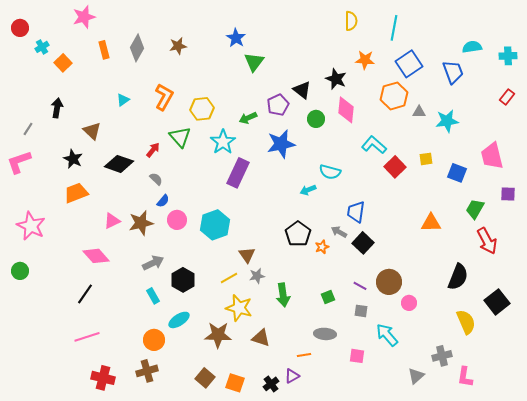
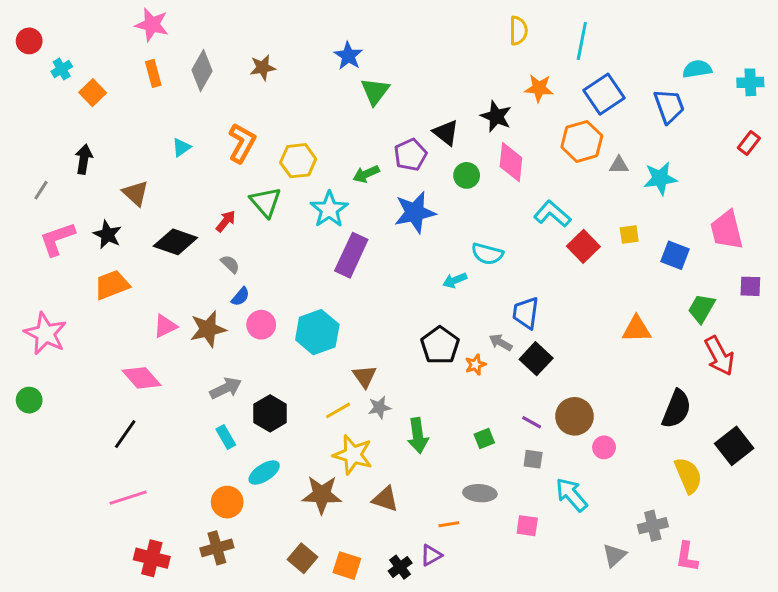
pink star: (84, 17) -> (152, 25), moved, turned 30
pink L-shape: (19, 162) -> (57, 239), moved

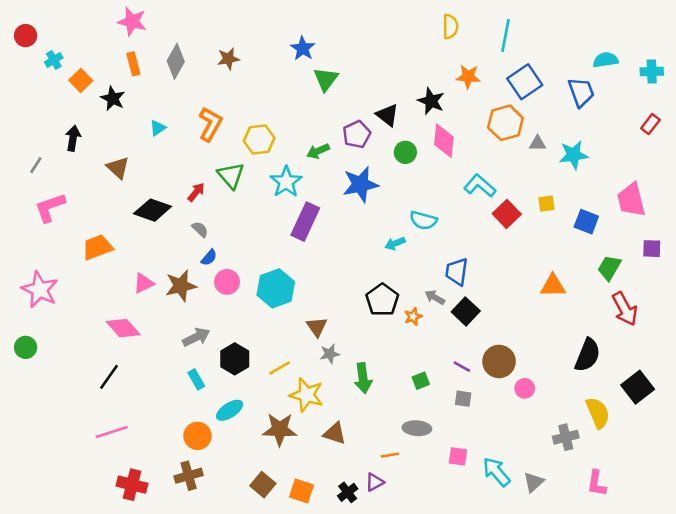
black star: (107, 235) -> (113, 98), moved
yellow line: (338, 410) -> (280, 368), moved
cyan arrow: (572, 495) -> (496, 472), moved
gray cross: (653, 526) -> (566, 437), moved

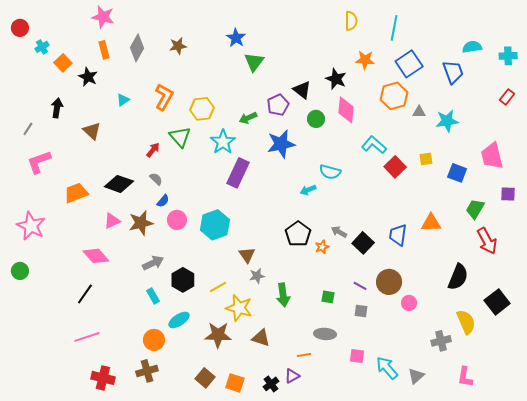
black diamond: (153, 210) -> (119, 184), moved
blue trapezoid: (457, 272) -> (398, 235), moved
green square: (421, 381) -> (328, 297), turned 32

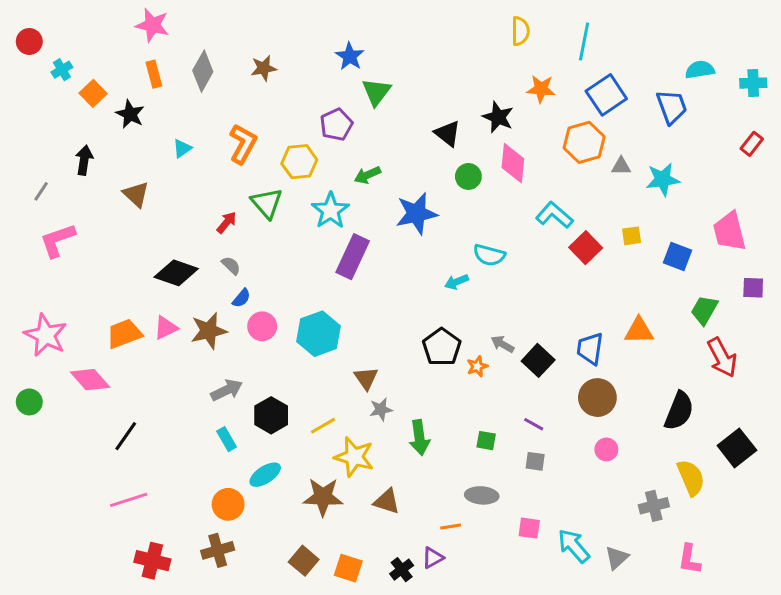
purple pentagon: (278, 105) -> (336, 125), moved
orange trapezoid: (76, 193) -> (124, 334), moved
pink diamond: (96, 256) -> (90, 380), moved
brown circle: (389, 282) -> (597, 398), moved

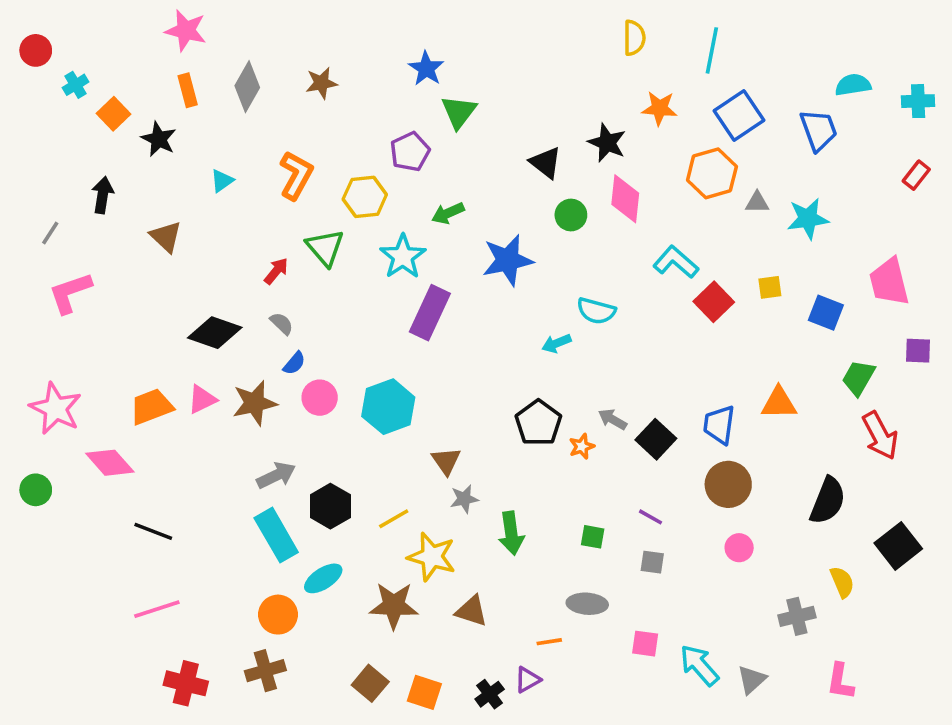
black line: (126, 436) -> (153, 531), turned 76
cyan rectangle: (227, 439) -> (276, 535), size x1.8
yellow semicircle: (691, 478) -> (842, 582), size x0.7

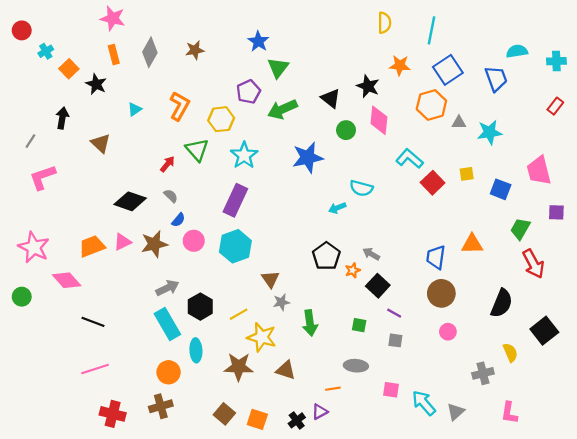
green arrow: (448, 213) -> (282, 109), moved, size x1.5
purple rectangle: (430, 313) -> (235, 200), moved
black square: (656, 439) -> (378, 286), moved
cyan ellipse: (323, 578) -> (196, 350), turned -60

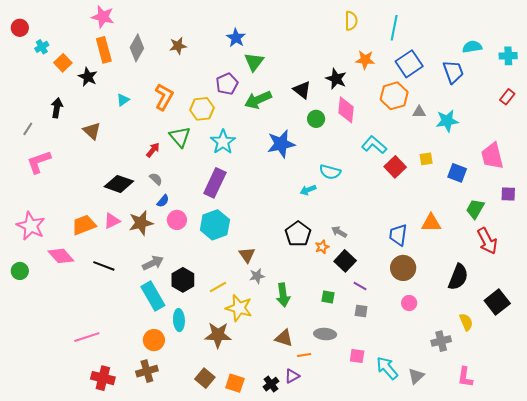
orange rectangle: (114, 55) -> (104, 50), size x1.4
black line: (93, 322) -> (104, 266), moved
brown triangle: (286, 370) -> (284, 338), moved

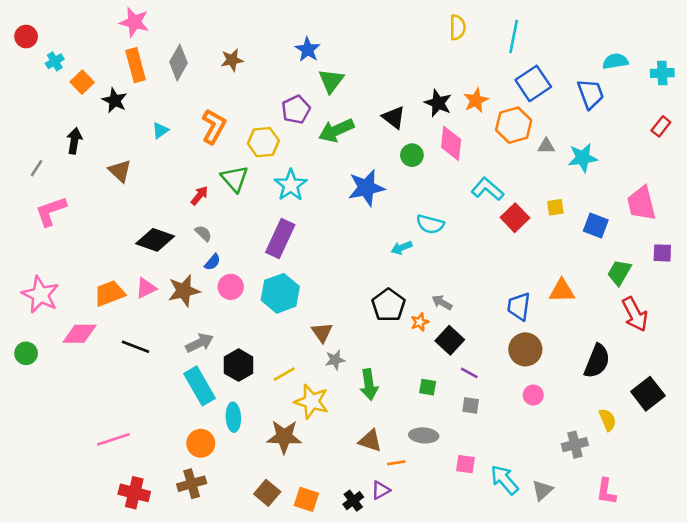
orange star: (365, 60) -> (476, 100), moved, turned -30
pink diamond: (61, 256) -> (80, 334), turned -48

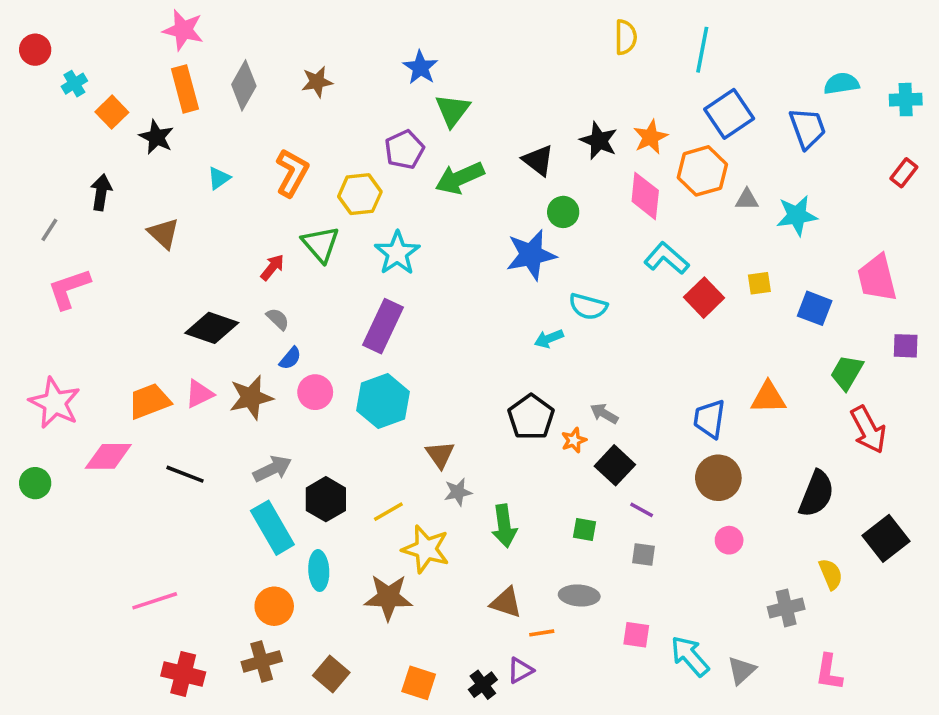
pink diamond: (451, 143) -> (645, 196), moved
blue star: (366, 188) -> (531, 255), moved
brown square: (267, 493) -> (331, 674), moved

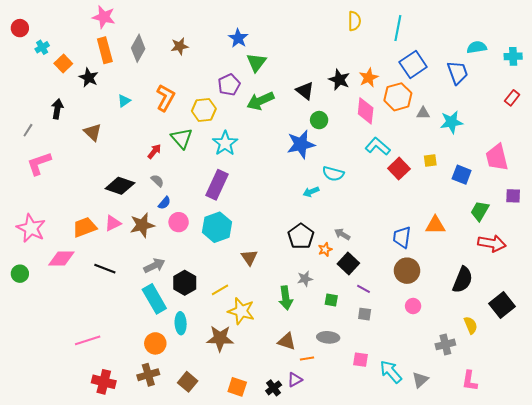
red arrow: (868, 430) -> (492, 243), turned -52
gray star: (458, 492) -> (305, 279), moved

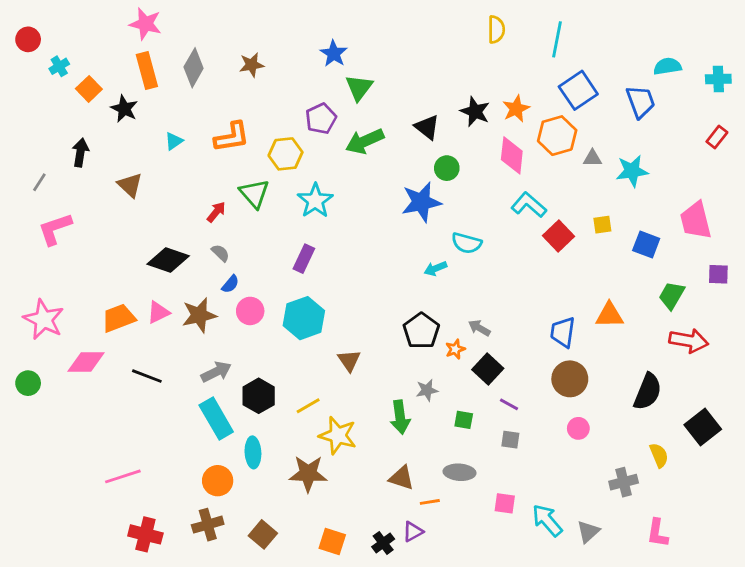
orange L-shape: (165, 98) -> (232, 137), turned 52
purple rectangle: (217, 185) -> (304, 259), size x0.7

